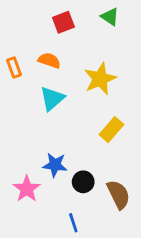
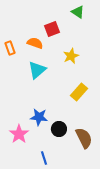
red square: (63, 22) -> (52, 29), moved
yellow star: (100, 79) -> (71, 56), size x0.7
blue line: (73, 223) -> (44, 158), moved

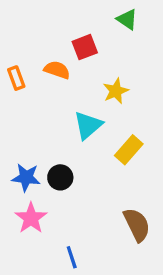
cyan triangle: (37, 70) -> (88, 125), moved
blue star: (39, 117) -> (26, 177), moved
black circle: (59, 129) -> (60, 177), moved

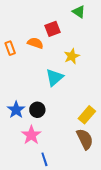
yellow rectangle: (129, 150) -> (87, 115), moved
blue star: (26, 177) -> (16, 110), turned 30
pink star: (31, 218) -> (31, 135), moved

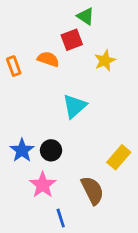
green triangle: (79, 12) -> (86, 16), moved
yellow star: (72, 56) -> (105, 61), moved
brown semicircle: (85, 139) -> (92, 190), moved

